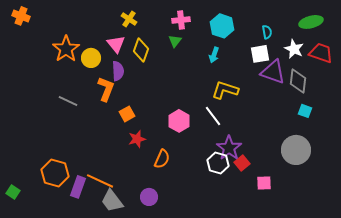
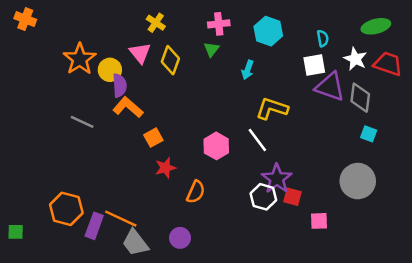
cyan arrow: (214, 55) -> (248, 70), moved
purple semicircle: (118, 71) -> (120, 86), moved
orange L-shape: (106, 89) -> (128, 107), turned -70
red square: (242, 163) -> (292, 197), turned -35
green square: (13, 192) -> (16, 232), turned -32

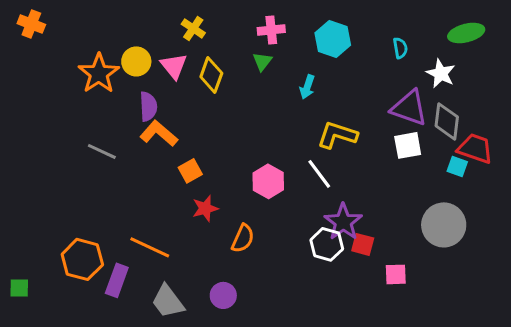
red trapezoid: (388, 64) -> (475, 148), moved
white square: (314, 65) -> (408, 145), moved
yellow circle: (110, 70) -> (136, 61), moved
orange line: (121, 219) -> (150, 247), moved

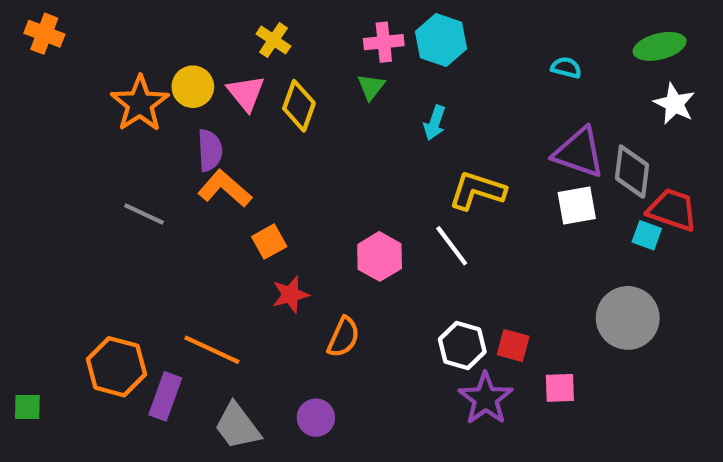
cyan hexagon: (333, 39) -> (441, 40), moved
cyan semicircle: (400, 48) -> (566, 68), turned -66
white star: (441, 73) -> (674, 104), moved
purple star: (343, 222) -> (486, 399), moved

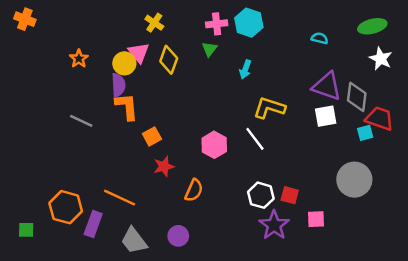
yellow circle: (193, 87) -> (124, 63), moved
orange star: (140, 104) -> (79, 59), size x0.6
orange L-shape: (225, 189) -> (127, 107), turned 44
cyan square: (647, 235) -> (365, 133), turned -35
green square: (27, 407) -> (26, 230), moved

